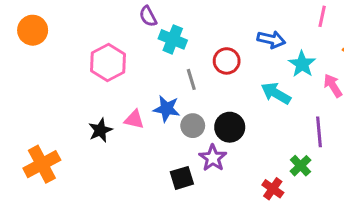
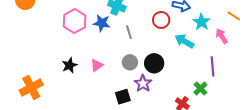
red circle: (227, 61) -> (161, 20), moved
blue star: (167, 109) -> (102, 23), moved
pink triangle: (134, 119) -> (97, 65), moved, turned -48

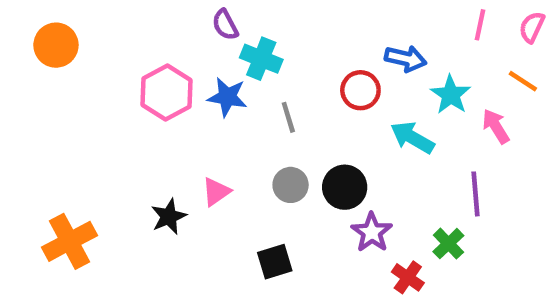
black star: (70, 65) -> (169, 217), moved
purple star: (143, 83) -> (372, 232), moved

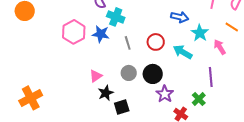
red circle: (360, 90) -> (156, 42), moved
black star: (169, 217) -> (106, 93), moved

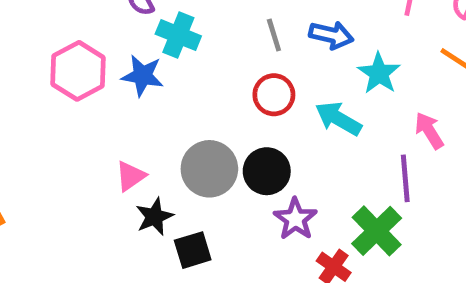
gray line: (128, 43) -> (274, 35), moved
pink arrow: (220, 47) -> (429, 131), moved
gray circle: (129, 73) -> (209, 169), size x1.5
green cross: (199, 99) -> (377, 231), size x1.5

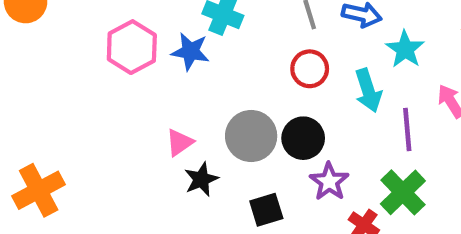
cyan arrow: (338, 119) -> (368, 90), turned -138
purple line: (405, 178) -> (407, 129), moved
black square: (193, 250) -> (266, 210), moved

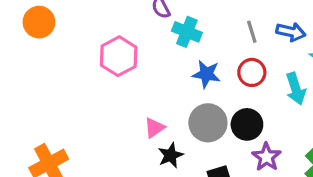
blue star: (190, 51) -> (206, 74), moved

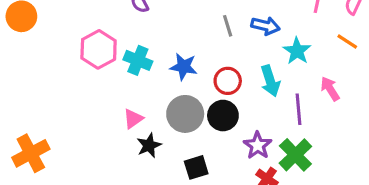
cyan cross: (187, 32) -> (138, 60), moved
red circle: (252, 72) -> (228, 81), moved
purple star: (266, 157) -> (258, 145), moved

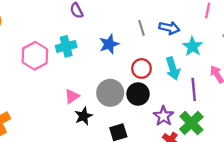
pink hexagon: (99, 49) -> (35, 56), moved
cyan cross: (138, 60) -> (66, 46), moved, turned -36
blue star: (184, 67) -> (109, 44), moved, turned -30

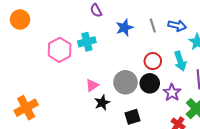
blue star: (109, 44) -> (124, 28), moved
purple star: (164, 116) -> (172, 92), moved

